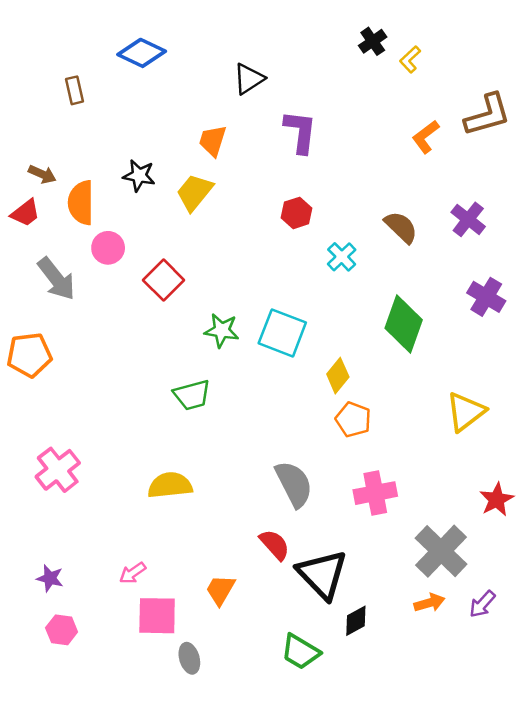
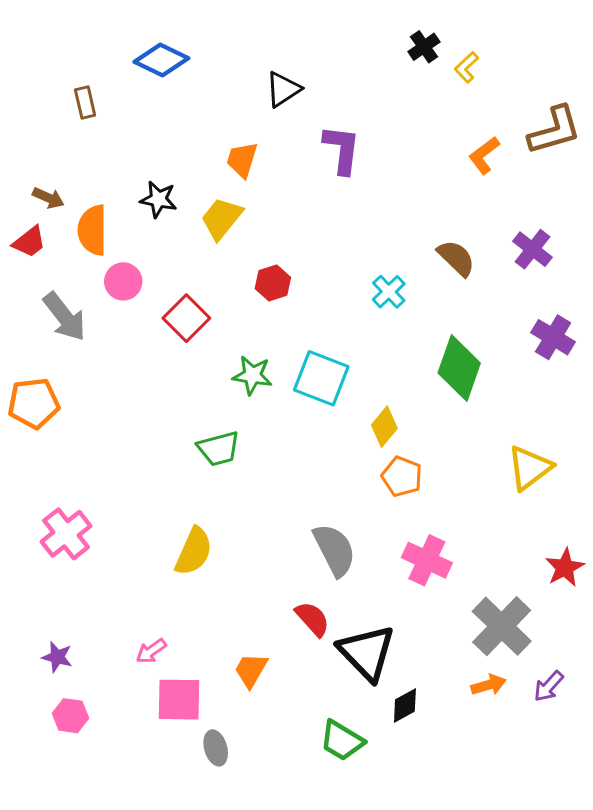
red hexagon: (296, 213) -> (273, 283), moved
yellow semicircle: (170, 485) -> (194, 551), turned 120
pink cross: (375, 493) -> (427, 560), turned 36

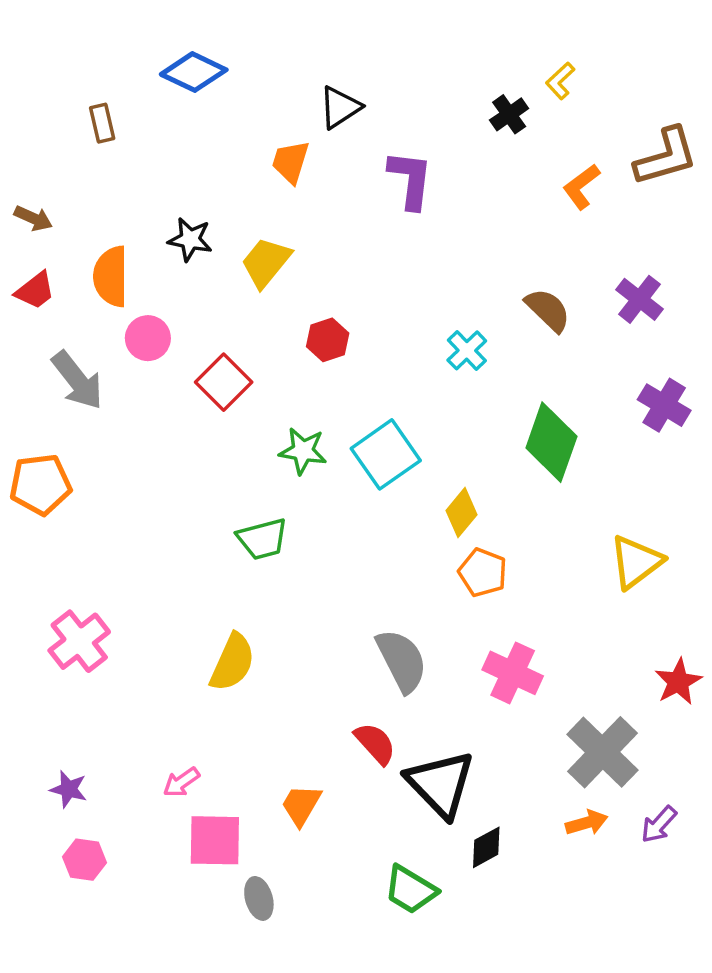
black cross: (424, 47) -> (509, 114), moved
orange trapezoid: (242, 160) -> (291, 162), moved
brown arrow: (48, 198) -> (33, 218), moved
cyan square: (321, 378) -> (386, 454), turned 34

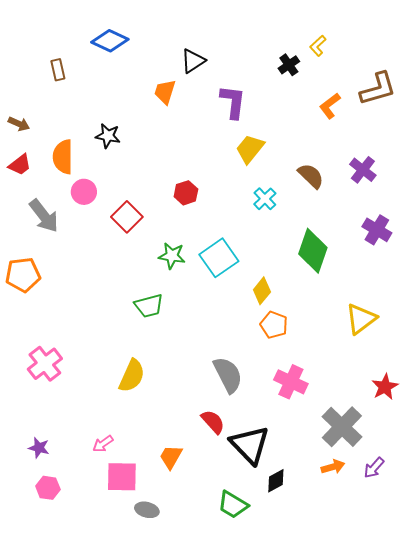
yellow trapezoid: (266, 262) -> (250, 149), moved
gray ellipse: (259, 898) -> (147, 510), turned -60

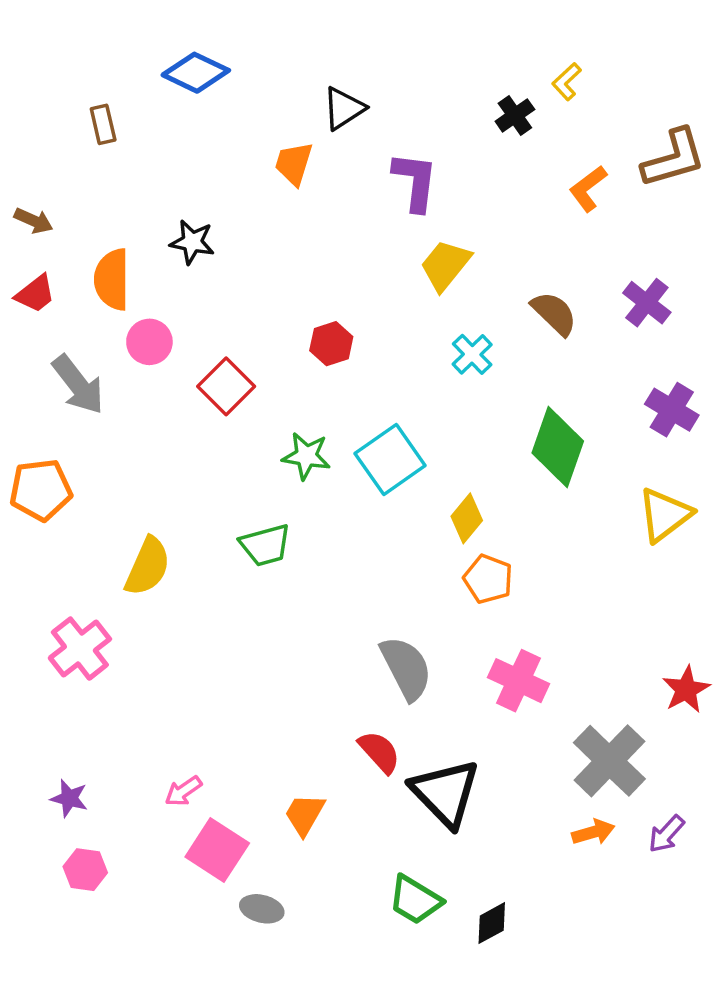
yellow triangle: (361, 319) -> (665, 515), moved
yellow semicircle: (132, 376) -> (148, 567), moved
pink square: (122, 477) -> (217, 850), turned 32
black diamond: (276, 481) -> (492, 923), moved

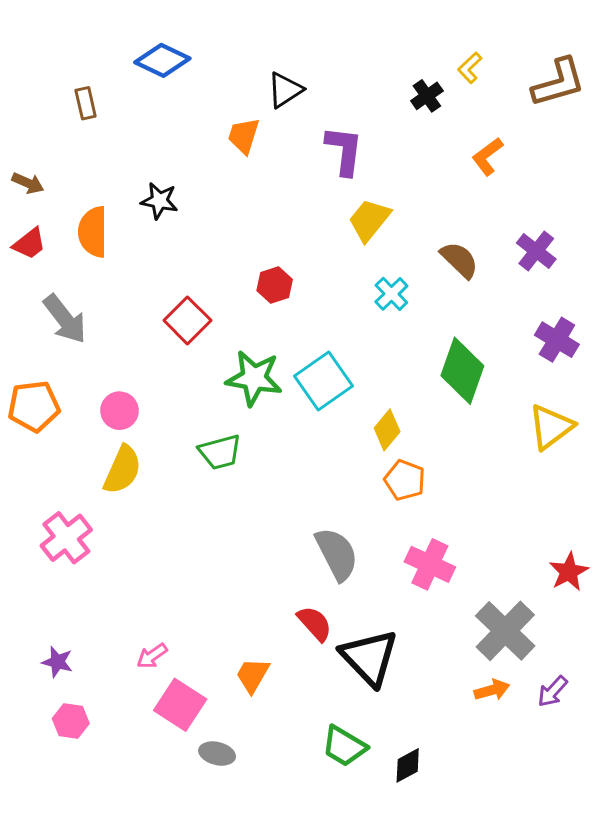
brown L-shape: (674, 158) -> (558, 83), moved
pink circle: (149, 342) -> (120, 411), moved
green star: (306, 456) -> (254, 378), size x1.4

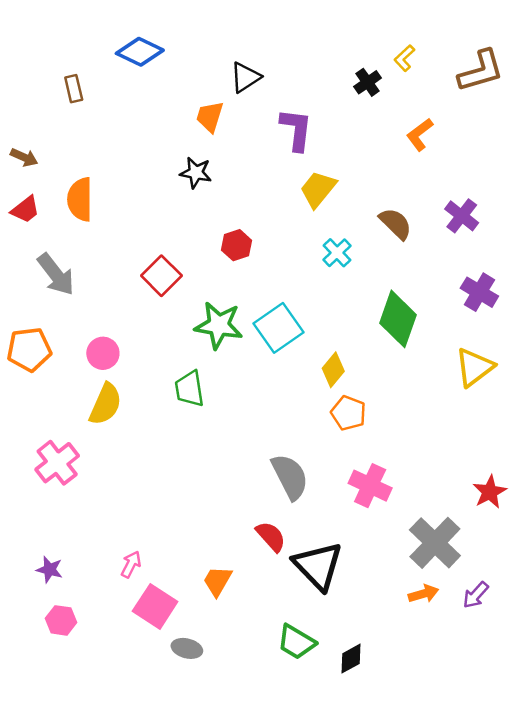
black star: (159, 201) -> (196, 173), moved
green trapezoid: (220, 452) -> (189, 389), turned 96
pink arrow: (152, 656) -> (131, 564), turned 152

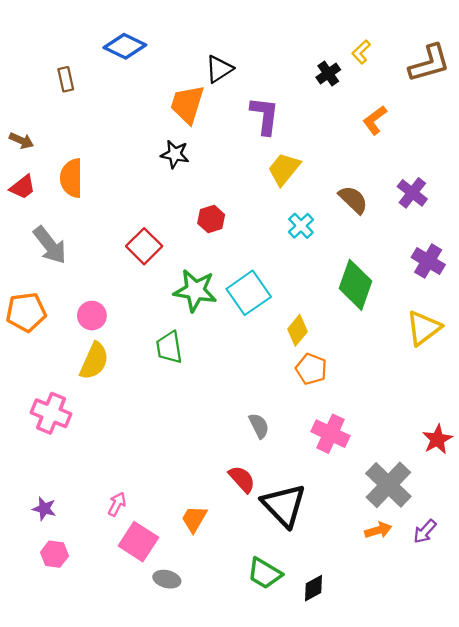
orange trapezoid: (210, 117) -> (187, 104), size x1.4
pink cross: (57, 463) -> (51, 413), turned -30
gray semicircle: (290, 477) -> (259, 426), size x0.6

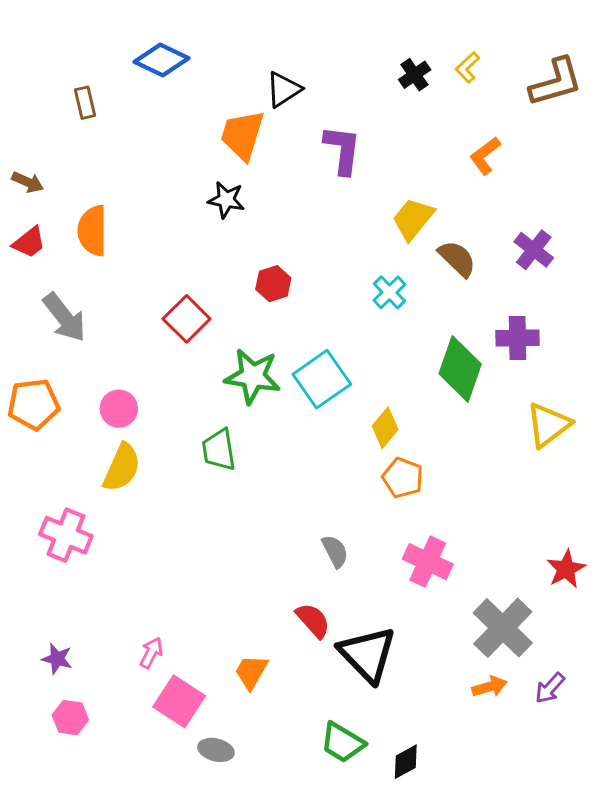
black cross: (328, 74) -> (415, 75), moved
yellow trapezoid: (284, 169) -> (413, 219), moved
purple cross: (428, 261) -> (517, 338), moved, turned -32

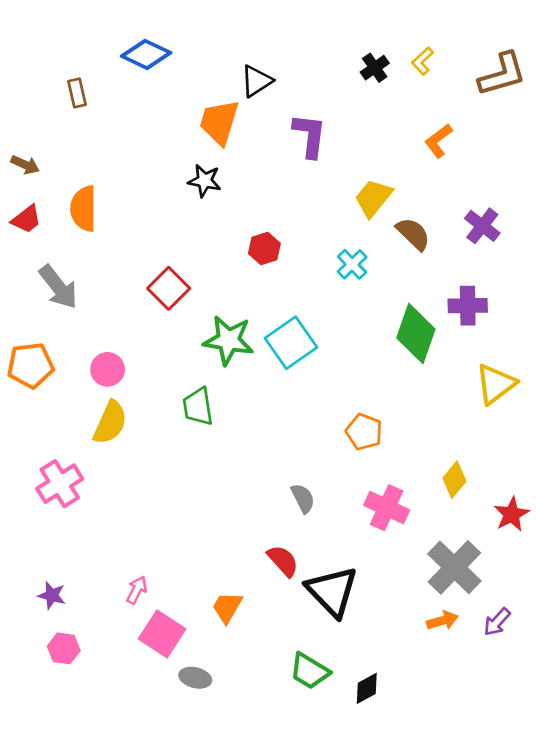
red hexagon: (273, 284) -> (264, 248), moved
yellow diamond: (385, 428) -> (454, 480), moved
pink cross: (66, 535) -> (60, 484), turned 36

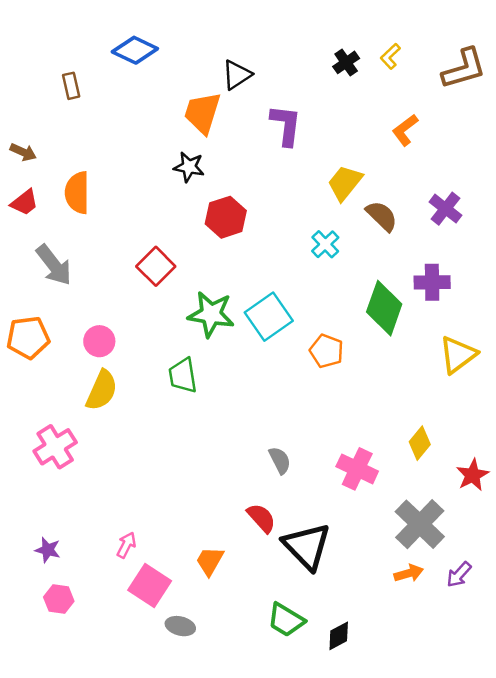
red hexagon: (264, 248) -> (226, 217), moved, size x1.4
orange pentagon: (364, 432) -> (326, 351), moved

